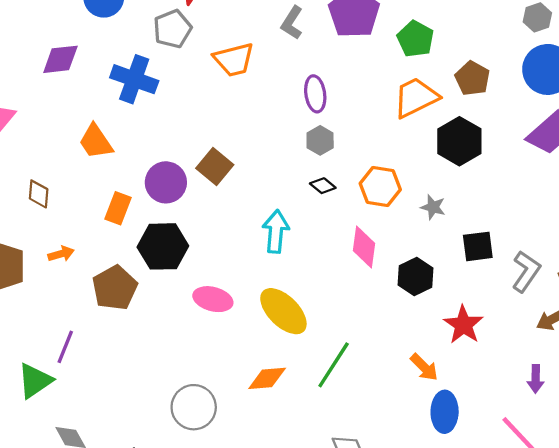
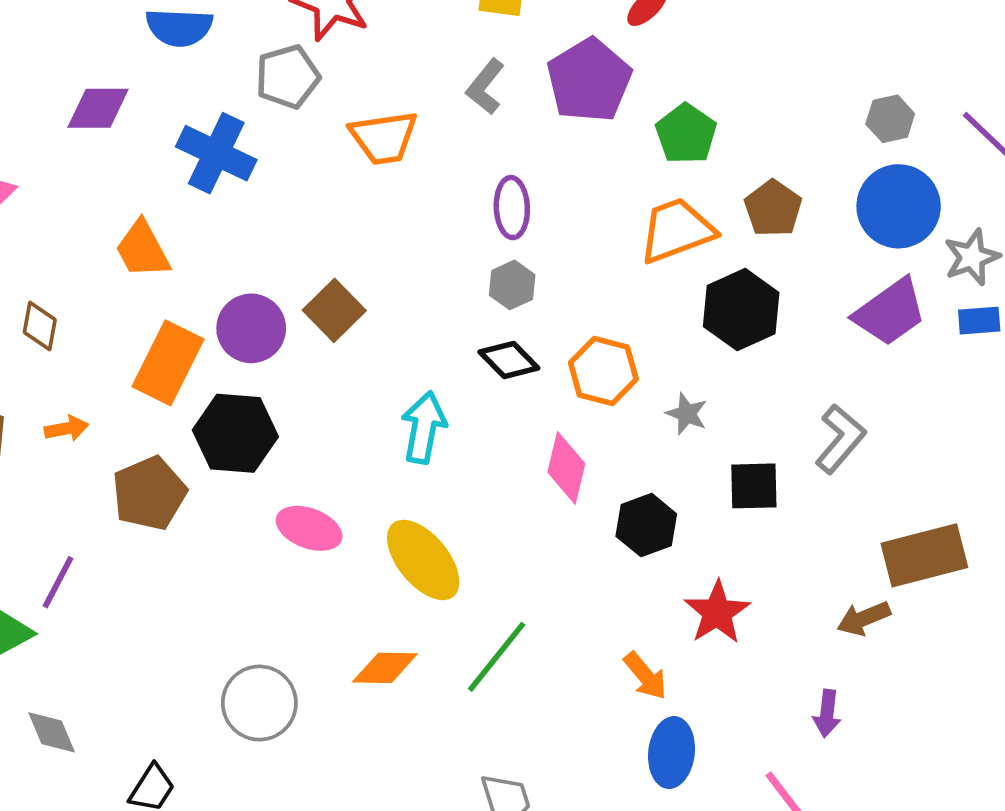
black diamond: (323, 186) -> (509, 360), size x1.4
orange rectangle: (118, 208) -> (168, 363), size x1.5
gray L-shape: (526, 271) -> (840, 439), moved

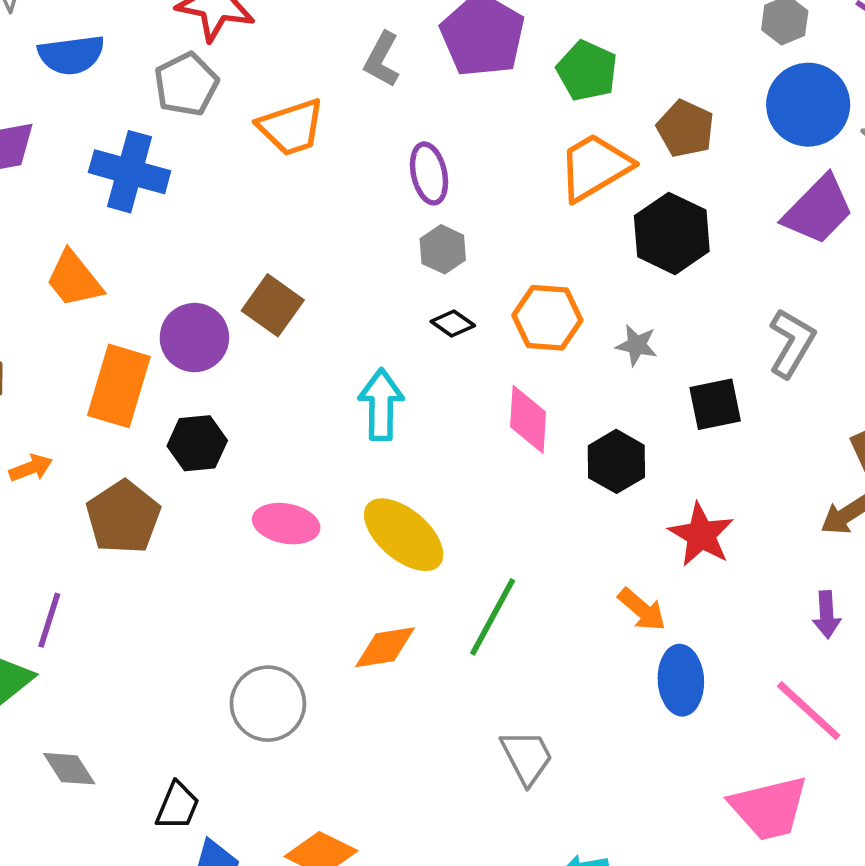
black diamond: (509, 360) -> (453, 324), size x0.7
black hexagon: (235, 433) -> (197, 443), size x0.7

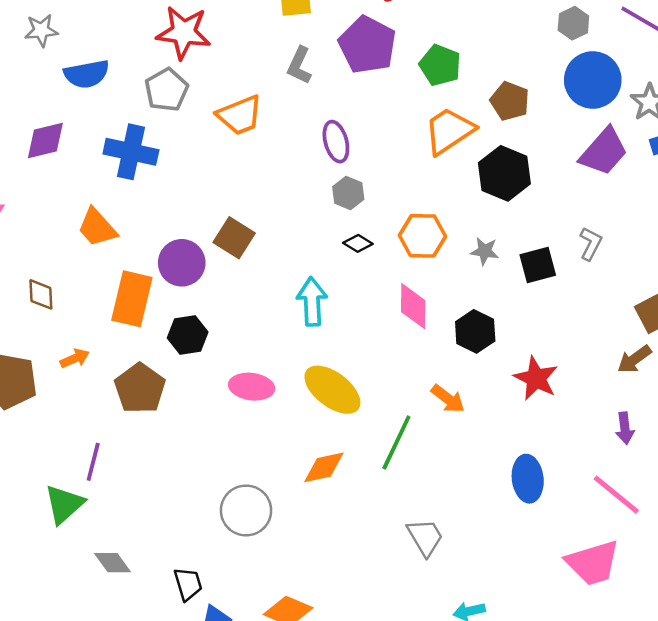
gray L-shape: (792, 343) -> (591, 244), size x0.7
black square: (715, 404) -> (538, 265), moved
orange arrow: (642, 610) -> (448, 399), moved
black trapezoid: (177, 806) -> (188, 584), turned -36

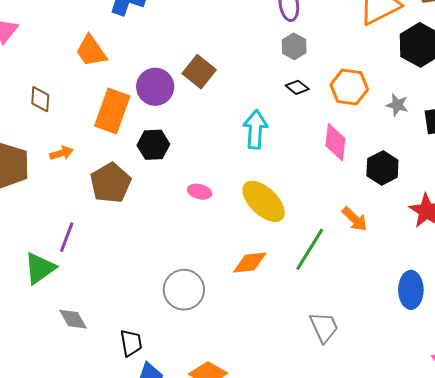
pink ellipse: (252, 387) -> (200, 192), size x0.7

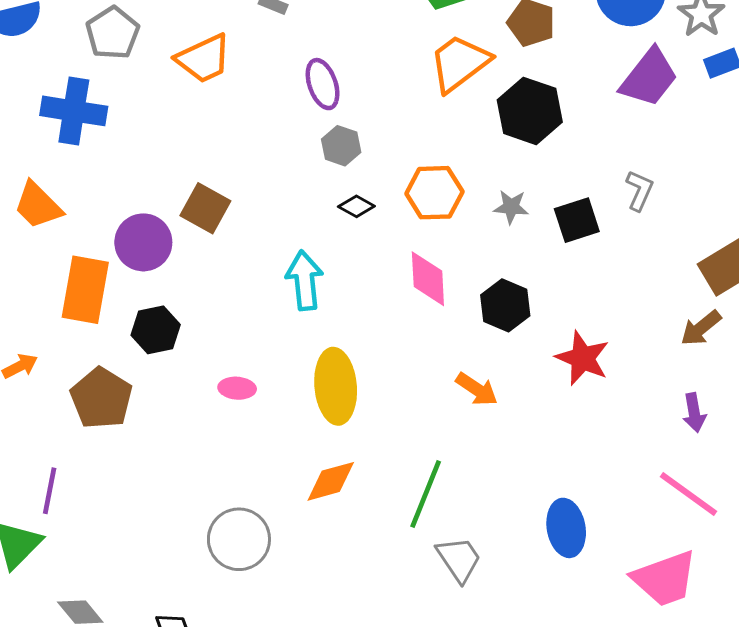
yellow ellipse: (264, 201) -> (336, 386), turned 51
green line: (310, 249) -> (426, 494), moved
blue ellipse: (411, 290) -> (566, 528), moved

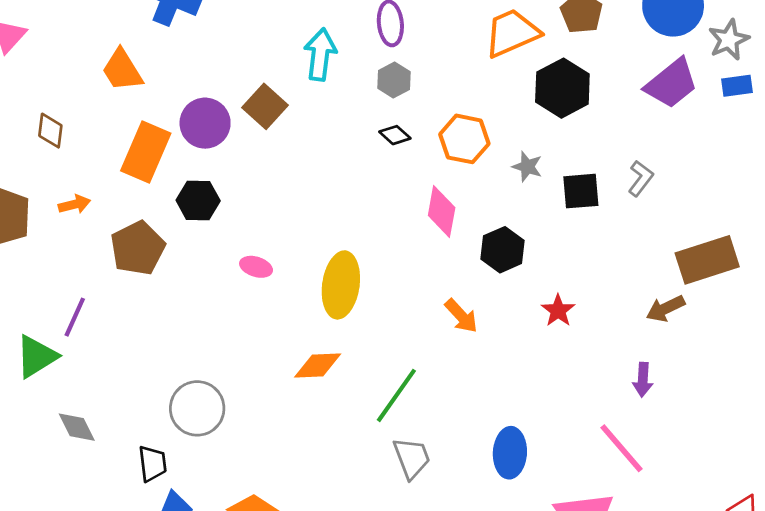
cyan arrow: (305, 280) -> (320, 54), moved
red star: (583, 358) -> (558, 311), size x0.7
gray circle: (239, 539) -> (197, 408), moved

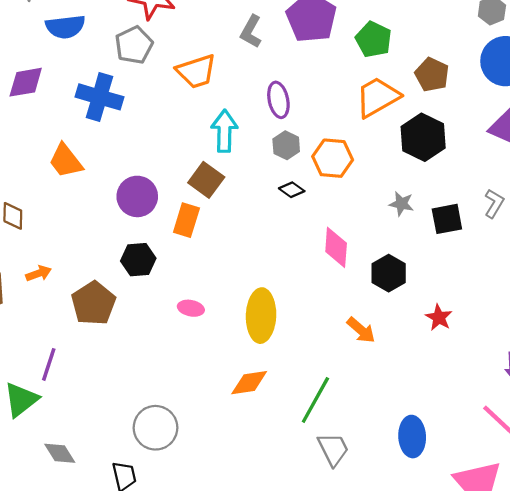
brown square: (265, 106) -> (206, 180), moved
orange hexagon: (464, 139) -> (333, 158), moved
orange rectangle: (146, 152) -> (186, 220), moved, size x0.7

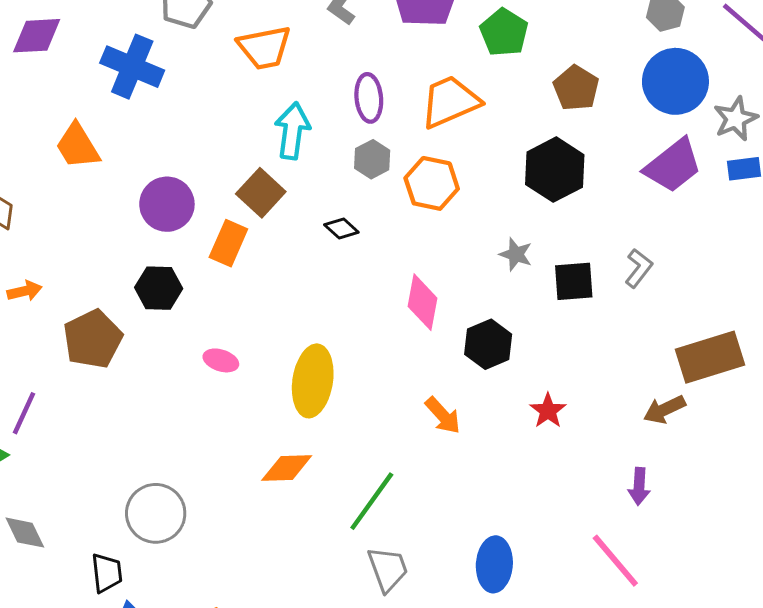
orange trapezoid: (377, 97) -> (450, 102), moved
black diamond: (292, 190) -> (341, 229), moved

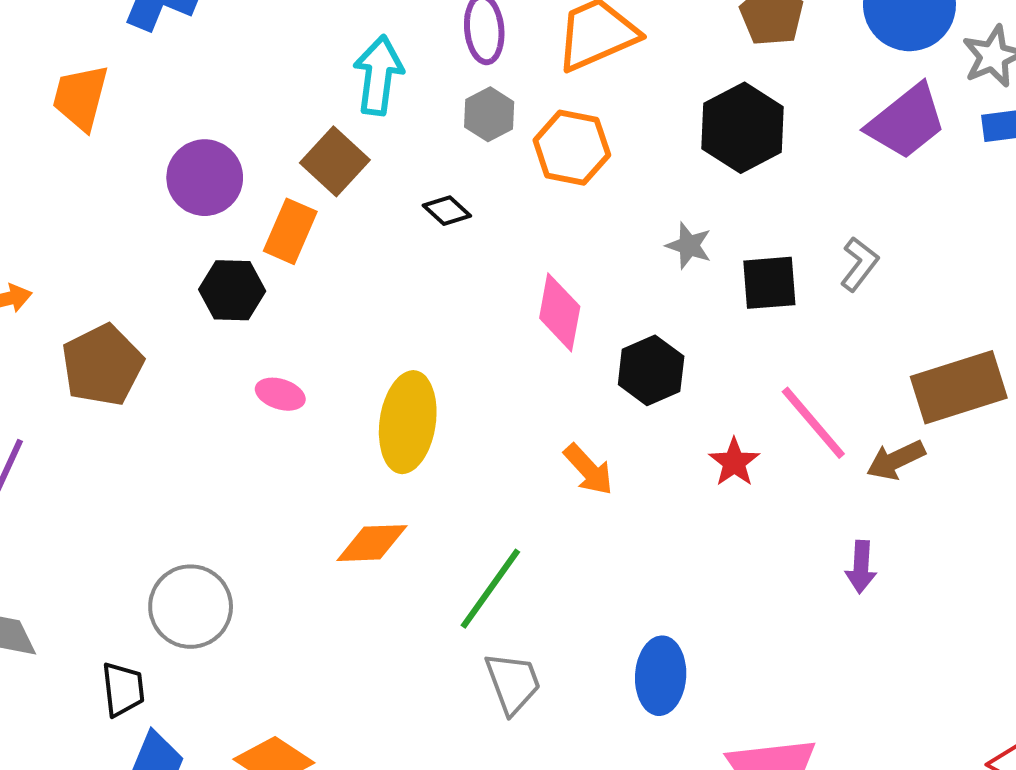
orange trapezoid: (78, 146) -> (80, 97), turned 46
black hexagon: (159, 288) -> (232, 290), moved
pink line: (615, 561) -> (813, 423), moved

